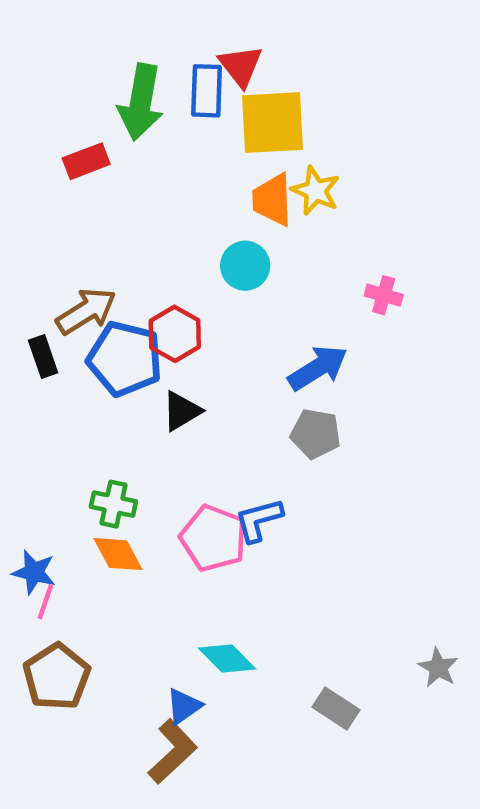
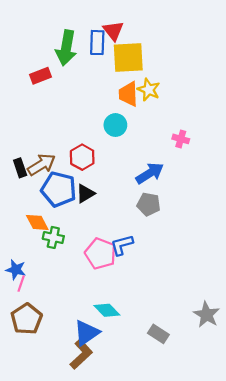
brown arrow: (86, 311) -> (42, 165), moved
blue pentagon: (125, 359) -> (59, 189), moved
orange diamond: (118, 554) -> (37, 222), moved
gray star: (438, 668) -> (206, 315), size x1.4
blue triangle: (184, 706) -> (87, 333), size x1.5

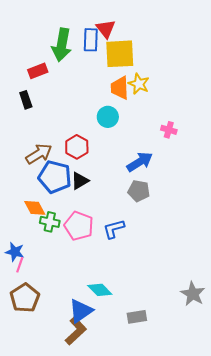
black rectangle: (20, 168) -> (26, 100), moved
pink pentagon: (100, 254) -> (79, 226), moved
gray rectangle: (158, 334) -> (137, 317), moved, turned -42

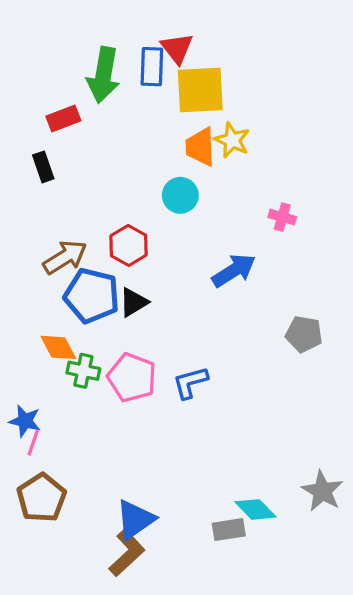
gray pentagon: (139, 191) -> (304, 334), moved
cyan diamond: (100, 290) -> (255, 509), moved

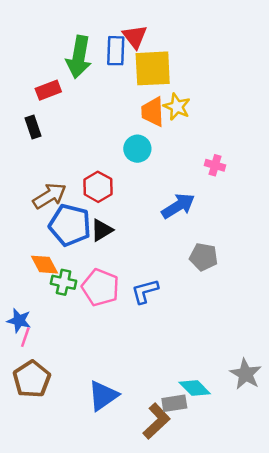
gray pentagon: (304, 334) -> (204, 257), moved
brown L-shape: (127, 553) -> (156, 421), moved

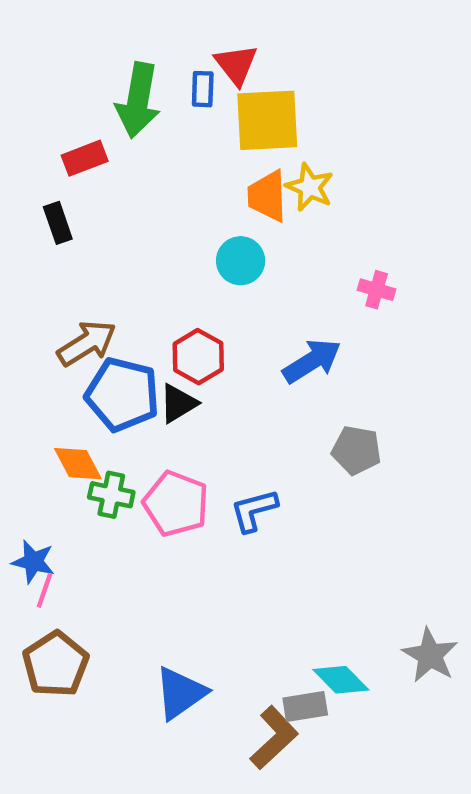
blue rectangle: (116, 51) -> (203, 89), size x0.7
red hexagon: (98, 187) -> (198, 357), moved

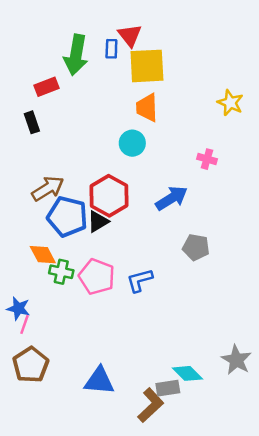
yellow star: (310, 187) -> (230, 103), moved
red hexagon: (198, 357) -> (109, 196), size x1.4
blue triangle: (180, 693) -> (99, 381), turned 40

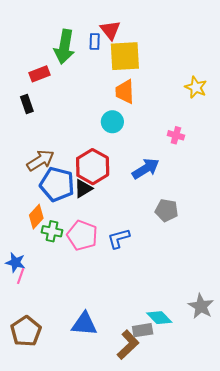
orange diamond: (43, 255) -> (36, 217), turned 70
brown pentagon: (31, 365) -> (26, 331), moved

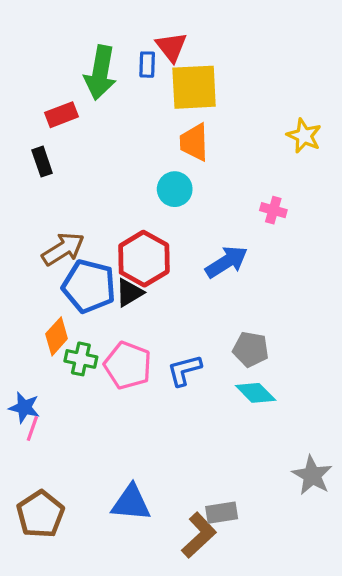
gray pentagon: (167, 210) -> (251, 349), moved
cyan diamond: (159, 318) -> (256, 393), moved

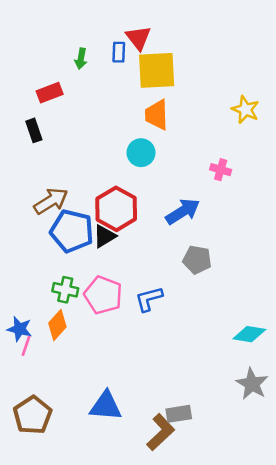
green arrow: (100, 73) -> (81, 59), size x0.5
orange diamond: (57, 336) -> (57, 325), moved
gray pentagon: (251, 349) -> (197, 260), moved
cyan diamond: (256, 393) -> (249, 334), moved, turned -36

